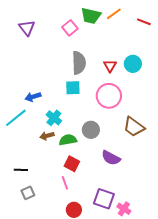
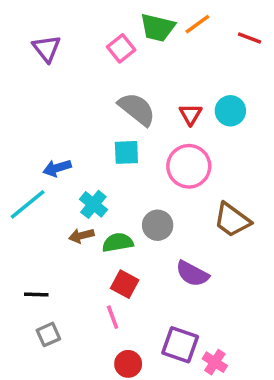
gray semicircle: (79, 63) -> (137, 109), turned -50

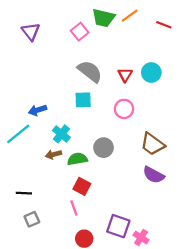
pink circle: (189, 166) -> (124, 109), size x0.7
purple semicircle: (192, 274) -> (154, 175), moved

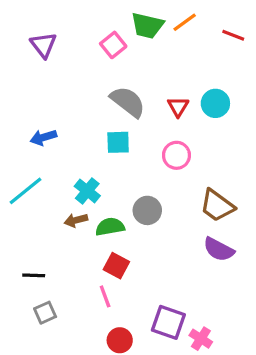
blue arrow: (38, 110) -> (43, 137), moved

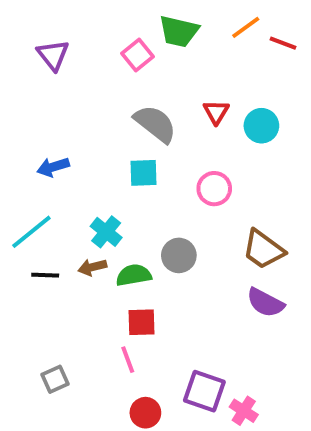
orange line: (185, 22) -> (246, 27), moved
red triangle: (178, 107) -> (216, 112), moved
red square: (116, 266) -> (142, 322), turned -30
black line: (34, 275) -> (45, 275), moved

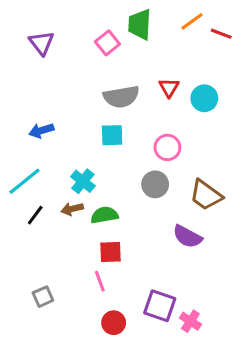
green trapezoid: (179, 31) -> (140, 24), turned 80
gray semicircle: (155, 124) -> (121, 97), turned 132
gray circle: (179, 255) -> (155, 184), moved
black line: (45, 275) -> (35, 215), turned -55
purple semicircle: (265, 303) -> (187, 237), moved

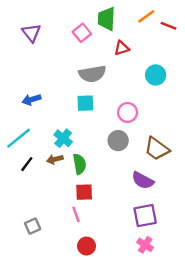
red triangle: (169, 87) -> (122, 48), moved, turned 42
green semicircle: (104, 215) -> (79, 164), turned 90
purple square: (160, 306) -> (145, 216), moved, turned -30

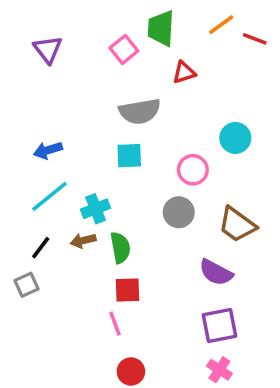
cyan circle: (156, 75) -> (235, 138), moved
cyan line: (19, 138) -> (50, 196), moved
cyan cross: (63, 138) -> (96, 209), turned 30
gray square: (33, 226) -> (27, 285), moved

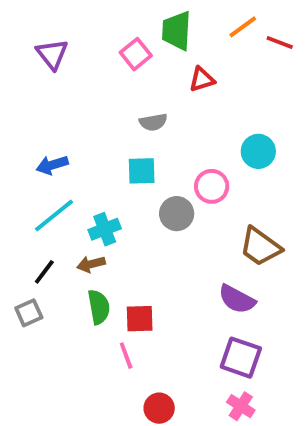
gray semicircle: (140, 111) -> (153, 122), size x0.6
gray circle: (179, 212) -> (177, 214), moved
green semicircle: (120, 248) -> (99, 307), moved
purple square: (219, 325) -> (241, 358), turned 30
red circle: (131, 371) -> (159, 408), moved

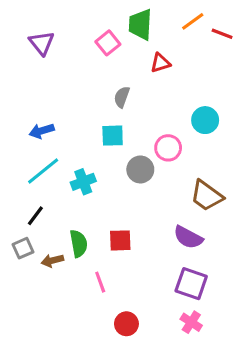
gray semicircle: (153, 122) -> (122, 97), turned 120
brown arrow: (91, 264) -> (52, 261), moved
red square: (140, 319) -> (120, 240), moved

